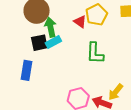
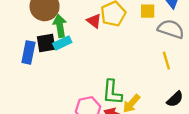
green L-shape: (95, 53) -> (112, 92), moved
blue rectangle: (26, 70) -> (28, 52), moved

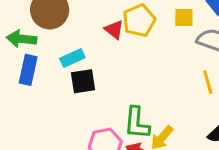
green arrow: (60, 26) -> (21, 39), moved, turned -75
black square: (46, 43) -> (83, 81), moved

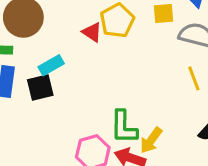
black square: (83, 81) -> (40, 87), moved

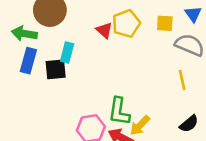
cyan rectangle: (51, 65) -> (67, 53), turned -54

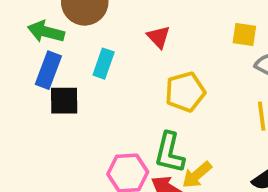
yellow pentagon: (126, 24) -> (185, 92), moved
black square: (56, 69) -> (64, 101), moved

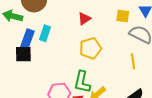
red triangle: (159, 37) -> (84, 19), moved, turned 40
blue rectangle: (48, 70) -> (27, 39), moved

